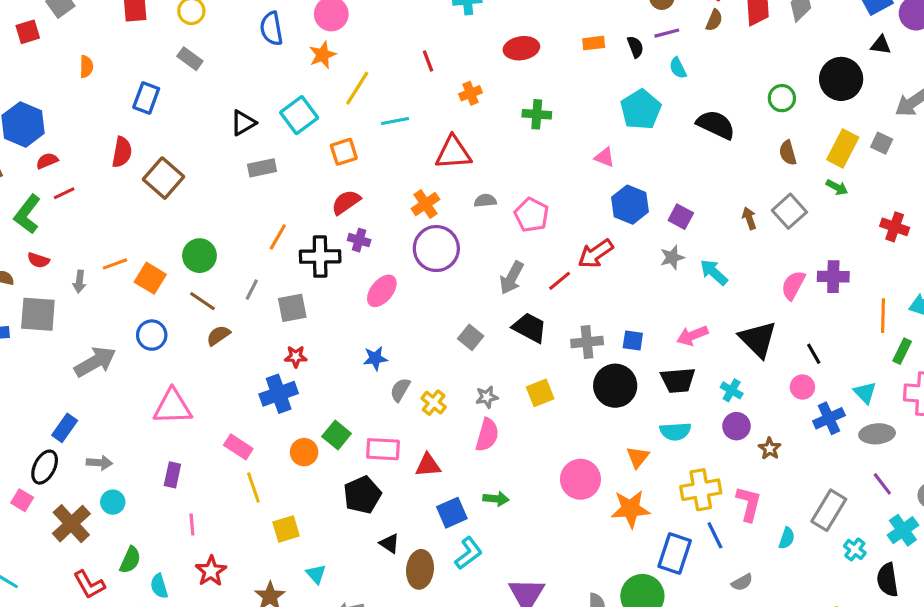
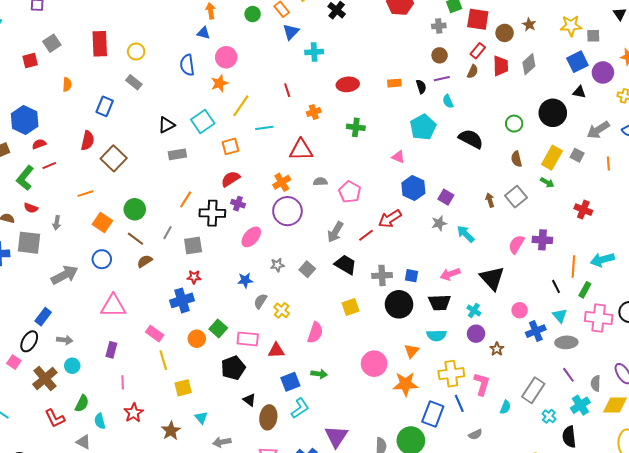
orange line: (115, 264) -> (85, 194), moved
black line: (814, 354) -> (556, 286), moved
gray star: (487, 397) -> (277, 265), moved

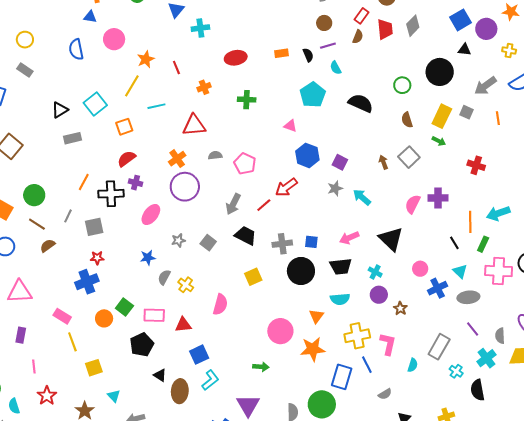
orange star: (219, 83) -> (146, 59), moved
green arrow: (319, 374) -> (261, 367), moved

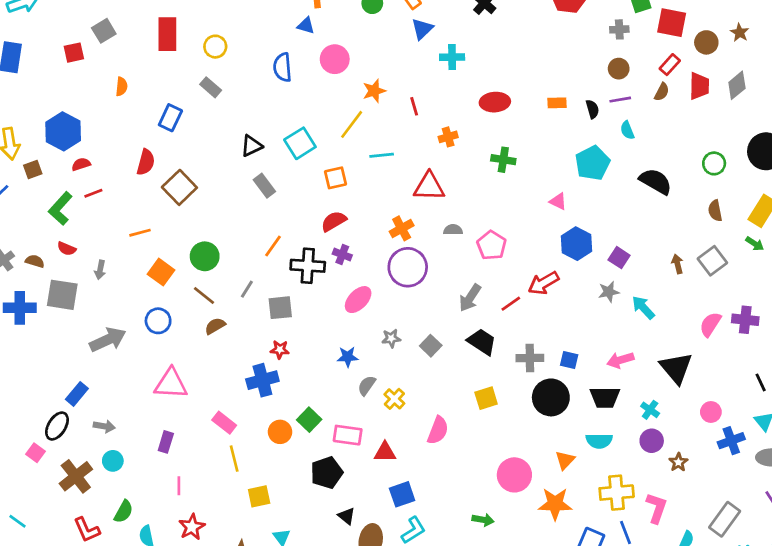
gray rectangle: (73, 138) -> (264, 186), turned 60

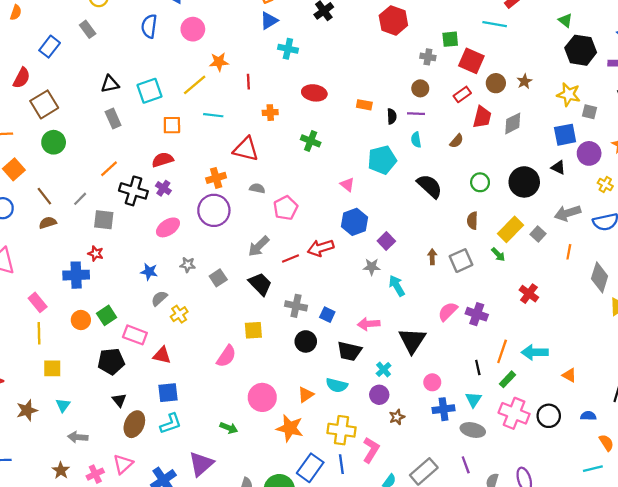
brown semicircle: (662, 92) -> (457, 141), moved
green circle: (205, 256) -> (54, 142), moved
black circle: (551, 397) -> (306, 341), size x0.7
pink semicircle: (438, 430) -> (226, 356), moved

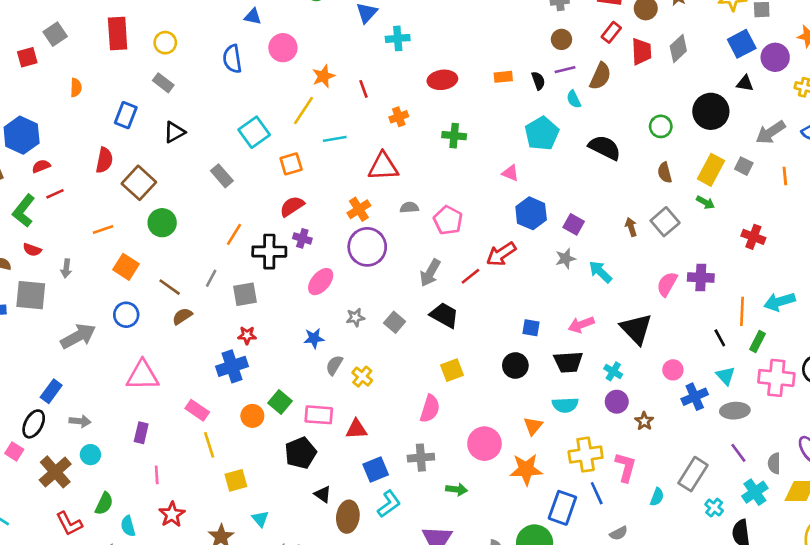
black triangle: (110, 84) -> (174, 132), moved
brown semicircle: (457, 141) -> (600, 76), moved, size x1.5
gray cross: (296, 306) -> (421, 458), moved

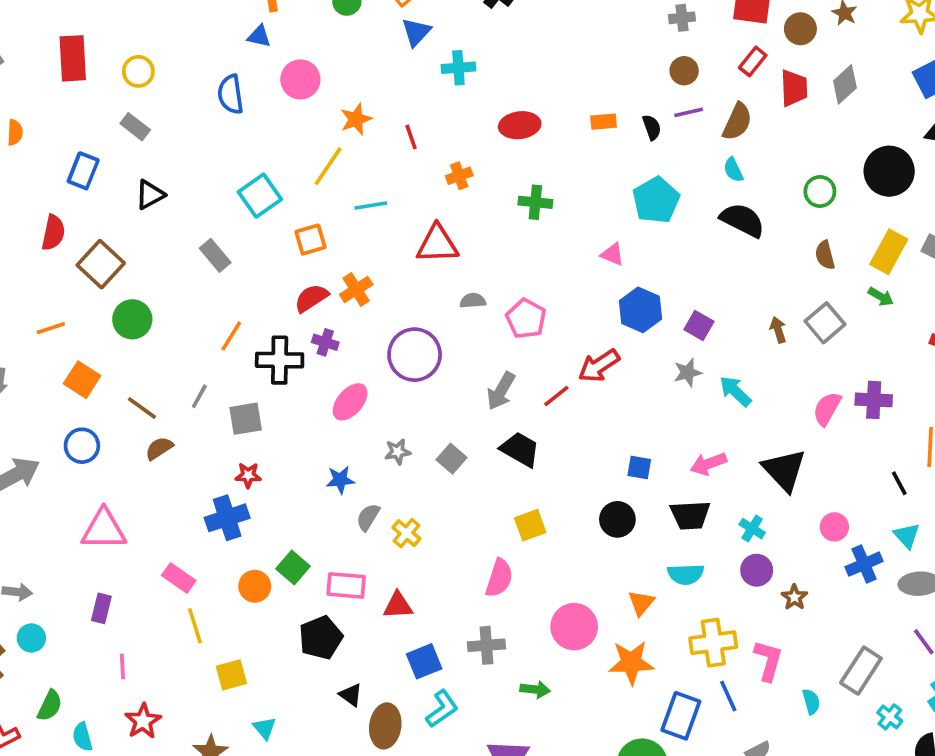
cyan semicircle: (574, 99) -> (733, 170), moved
orange cross: (359, 209) -> (356, 290), moved
cyan semicircle: (657, 497) -> (811, 702), turned -36

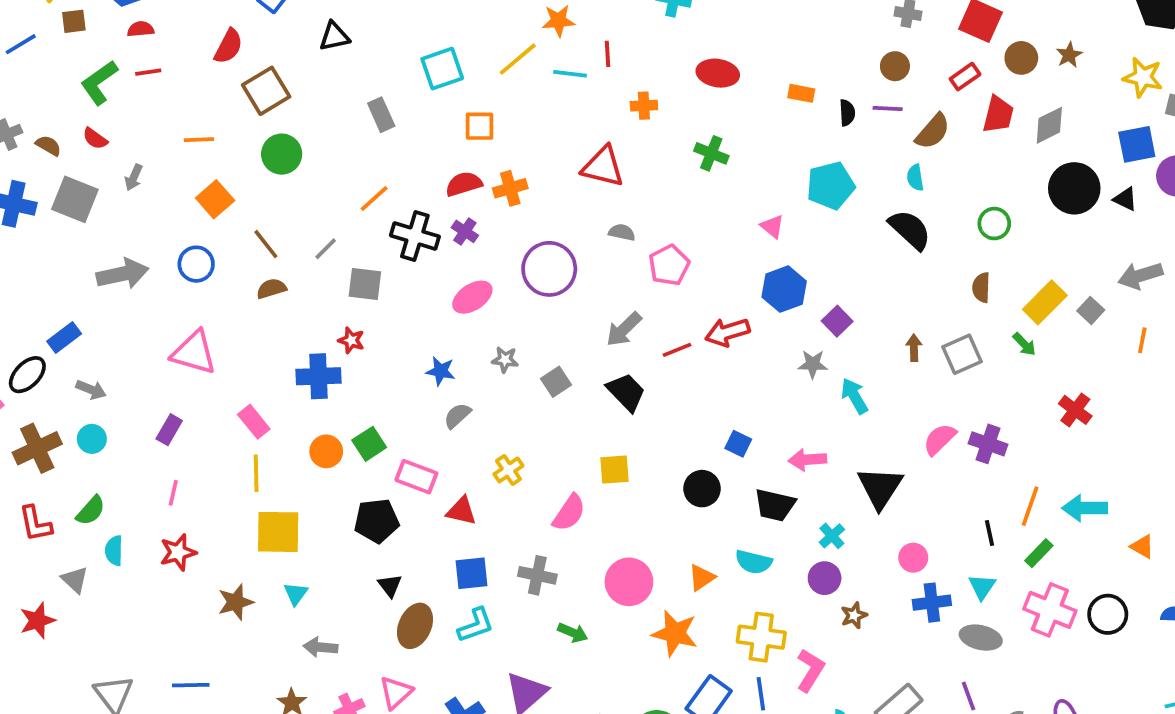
black circle: (889, 171) -> (1074, 188), moved
cyan line: (371, 205) -> (570, 74), moved
yellow cross: (406, 533) -> (508, 470), moved
yellow square: (231, 675) -> (278, 532), size x1.5

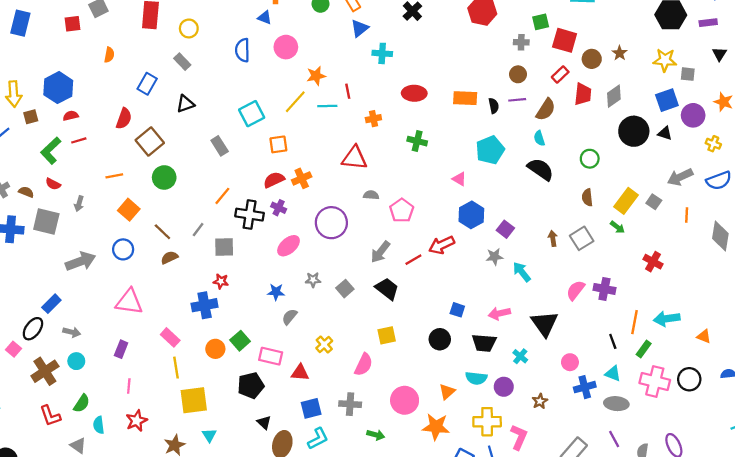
orange rectangle: (801, 93) -> (465, 98), size x1.5
purple circle: (825, 578) -> (504, 387), moved
cyan triangle: (982, 587) -> (613, 374), turned -35

